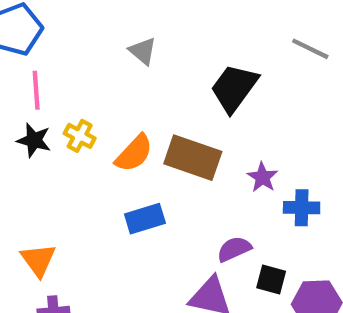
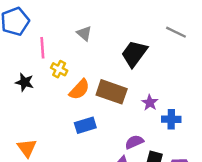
pink line: (36, 90) -> (42, 48), moved
yellow cross: (80, 136) -> (59, 69), moved

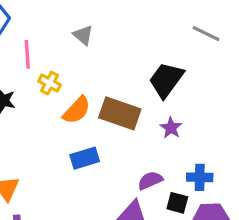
black trapezoid: (134, 54) -> (166, 80), moved
blue cross: (171, 119) -> (200, 177), moved

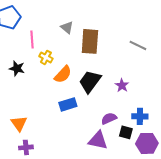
gray line: (206, 34) -> (138, 45), moved
black trapezoid: (166, 80) -> (90, 81), moved
brown rectangle: (120, 113) -> (90, 41), moved, turned 75

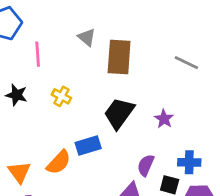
yellow cross: (46, 57) -> (61, 96), moved
orange semicircle: (63, 74) -> (59, 162), moved
purple semicircle: (109, 118) -> (146, 165), turned -42

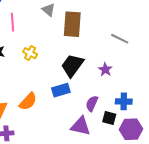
gray line: (186, 63) -> (120, 39), moved
blue rectangle: (88, 146) -> (61, 90), moved

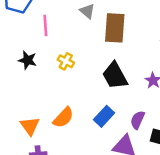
black trapezoid: (72, 65) -> (115, 76), turned -65
blue rectangle: (61, 90) -> (104, 116), moved, turned -30

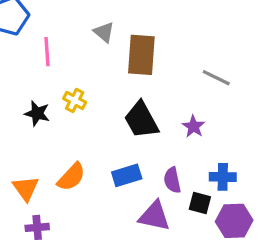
black star: (28, 60) -> (37, 113), moved
blue rectangle: (104, 116) -> (127, 175), turned 30
purple semicircle: (137, 120) -> (172, 180), turned -36

